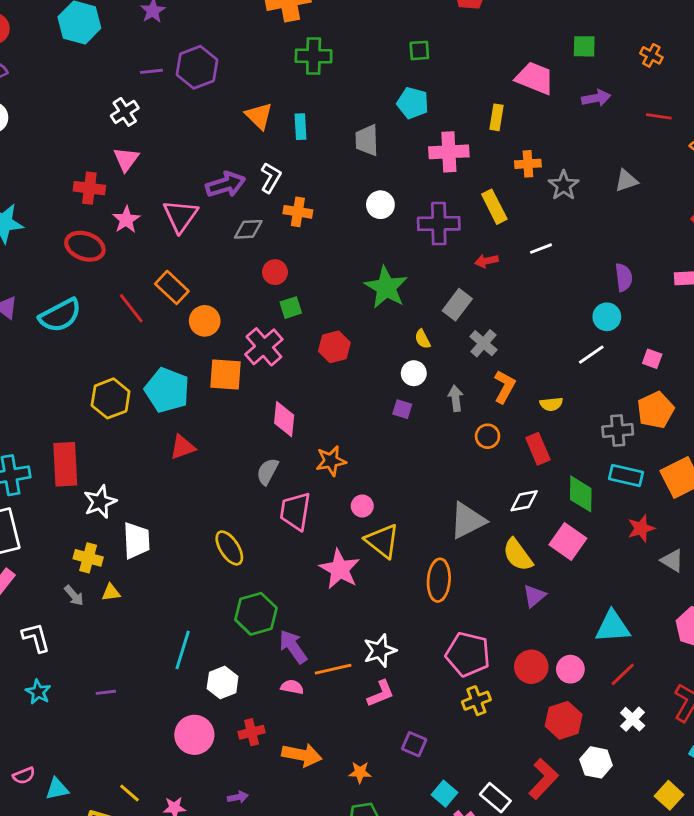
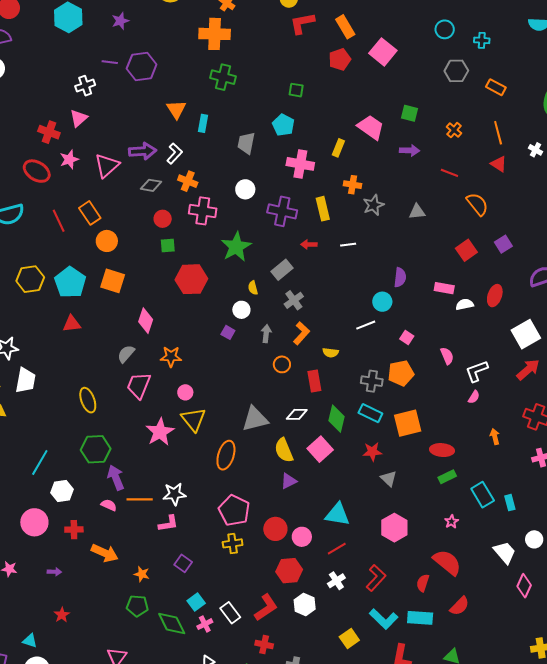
pink cross: (264, 347) -> (203, 211), moved, turned 36
red hexagon: (334, 347) -> (191, 279), size x1.4

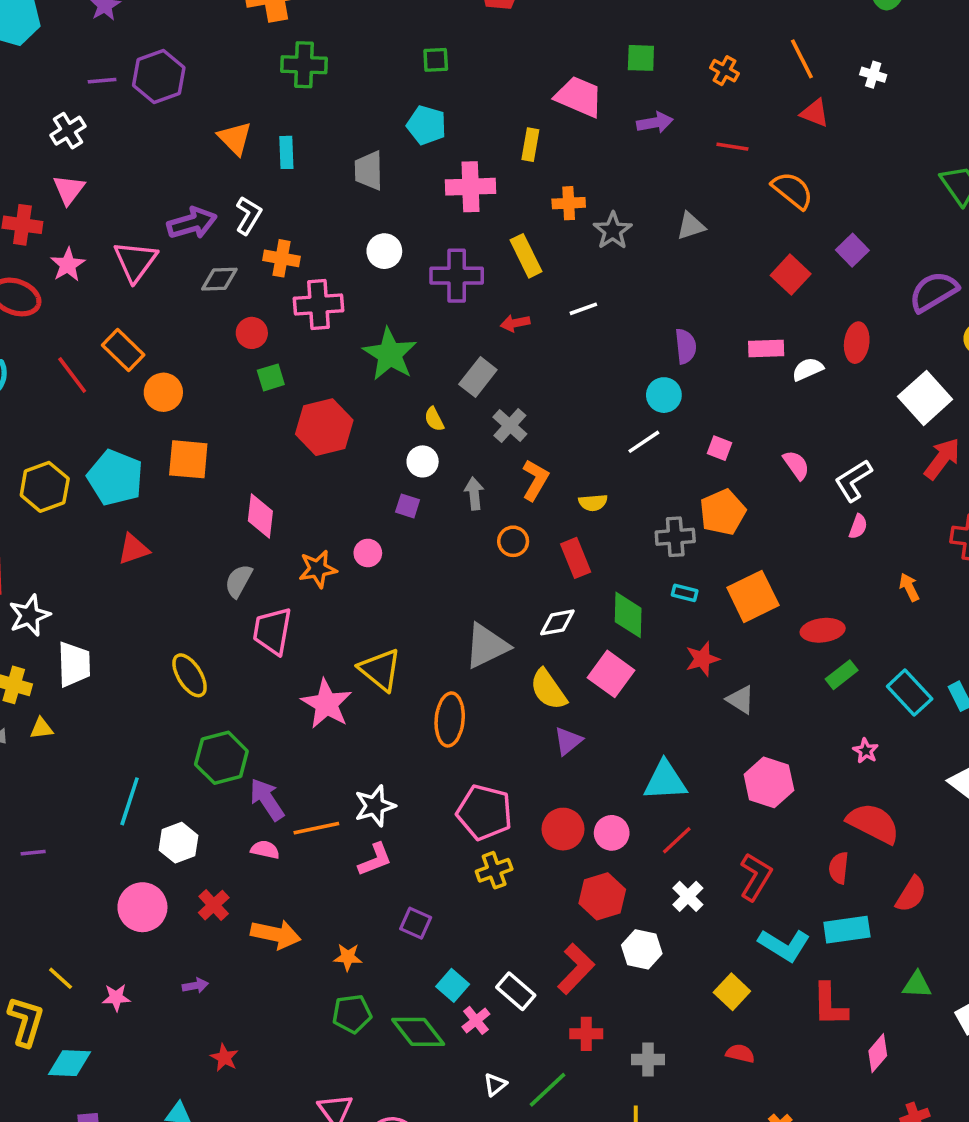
pink circle: (185, 392) -> (368, 553), moved
cyan rectangle: (370, 413) -> (685, 593), size x0.6
red cross: (74, 530) -> (214, 905), turned -30

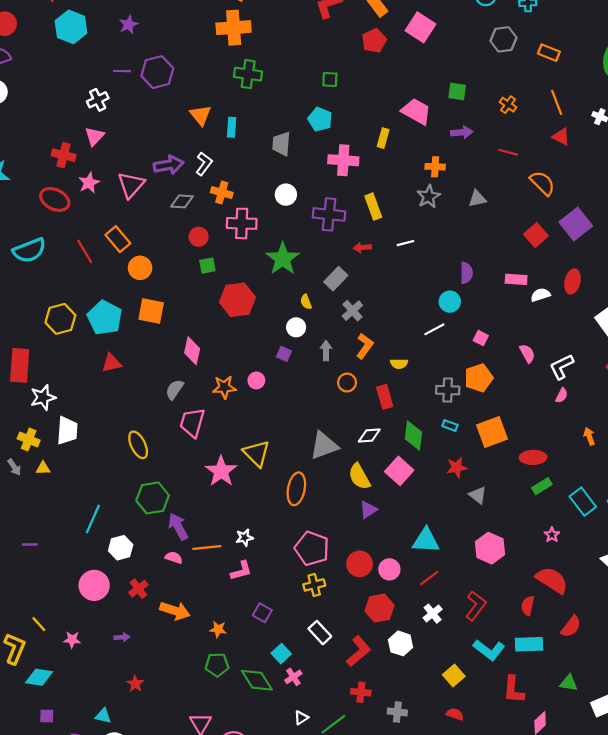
orange cross: (569, 203) -> (435, 167), moved
purple square: (852, 250) -> (576, 224), size x1.6
white star: (375, 806) -> (244, 538), size x0.7
white rectangle: (516, 991) -> (320, 633), moved

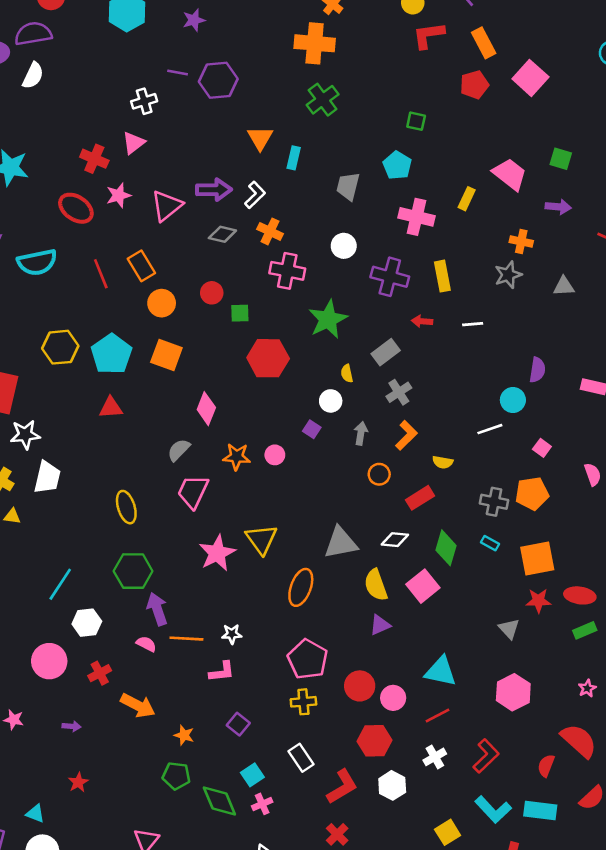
green cross: (248, 74) -> (323, 100), turned 36
red circle: (199, 237) -> (212, 293), moved
red rectangle: (385, 397) -> (420, 498), turned 65
red star: (457, 467) -> (538, 601), moved
red cross: (361, 692) -> (337, 834), turned 30

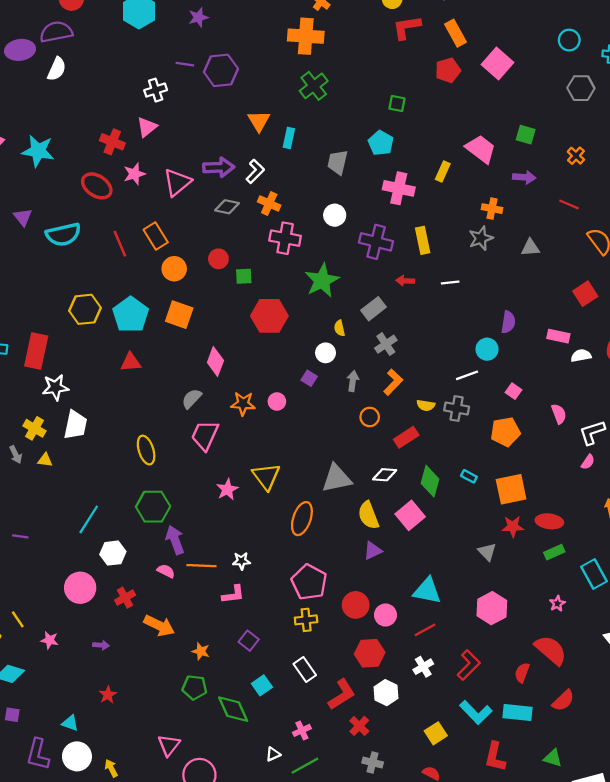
gray cross: (494, 502) -> (457, 409), moved
pink star: (217, 553) -> (227, 489), size x0.7
pink cross: (262, 804) -> (302, 730), moved
red cross: (337, 834) -> (359, 726), moved

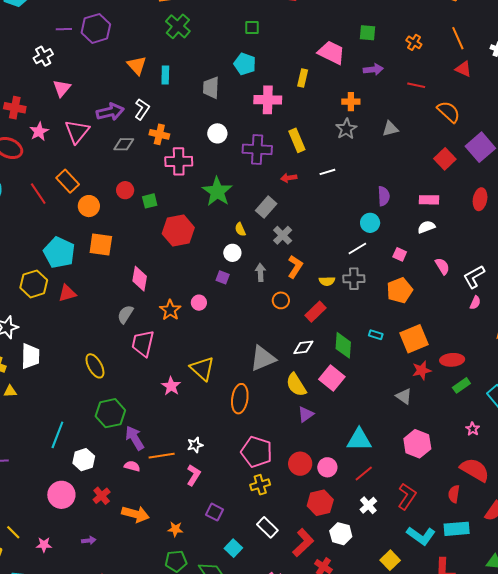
pink triangle: (147, 127) -> (62, 88), moved
yellow hexagon: (85, 309) -> (34, 284), moved
white semicircle: (581, 356) -> (426, 227), moved
orange star: (243, 404) -> (170, 310), turned -30
pink L-shape: (233, 594) -> (194, 475), turned -40

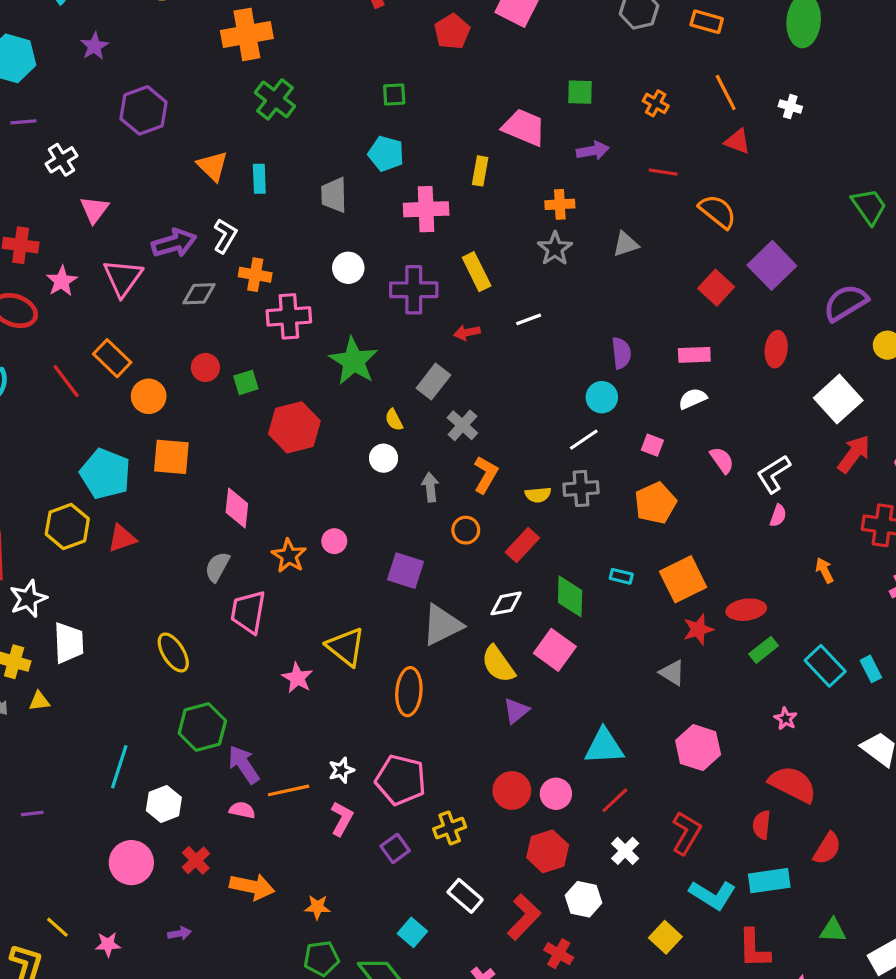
purple line: (64, 29) -> (23, 122), moved
purple square: (223, 277) -> (405, 571), moved, size x1.6
pink pentagon: (257, 452) -> (401, 780), moved
purple square: (215, 512) -> (395, 848), moved, turned 30

